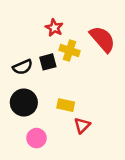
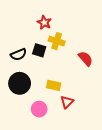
red semicircle: (102, 39) -> (86, 59), moved, size x0.7
black square: (48, 62) -> (39, 50), turned 32
pink circle: (37, 138) -> (39, 109), moved

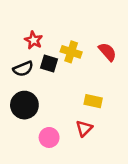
red star: (44, 23) -> (34, 40), moved
red semicircle: (86, 59) -> (107, 52), moved
yellow rectangle: (54, 85) -> (93, 101), moved

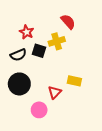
yellow cross: (71, 52) -> (57, 41), turned -35
red semicircle: (107, 52) -> (68, 22), moved
red triangle: (84, 128) -> (55, 92), moved

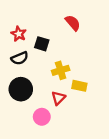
red star: (27, 32) -> (19, 34), moved
yellow cross: (57, 41) -> (61, 70), moved
black square: (39, 51) -> (42, 44), moved

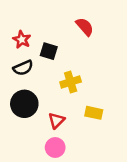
yellow rectangle: (79, 86) -> (94, 113), moved
red triangle: (58, 98) -> (56, 121), moved
pink circle: (42, 117) -> (55, 148), moved

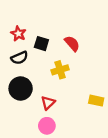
red semicircle: (85, 27) -> (72, 44), moved
yellow rectangle: (94, 113) -> (96, 101), moved

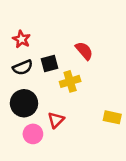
black square: (41, 44) -> (50, 64), moved, turned -32
pink circle: (47, 126) -> (33, 134), moved

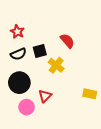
yellow cross: (70, 81) -> (56, 65), turned -35

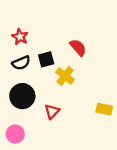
pink circle: (27, 107) -> (15, 134), moved

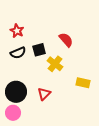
black circle: (22, 96) -> (16, 92), moved
yellow rectangle: (104, 109) -> (83, 83), moved

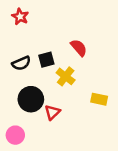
red star: (17, 31) -> (20, 17), moved
black circle: (16, 92) -> (31, 99), moved

